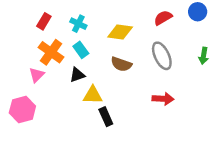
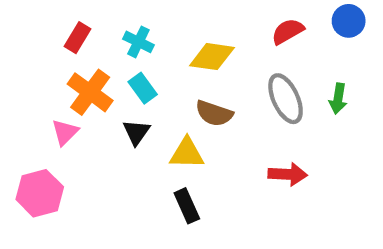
green arrow: (204, 56) -> (338, 99), moved
black triangle: (77, 75) -> (136, 132), turned -35
yellow triangle: (93, 95) -> (187, 153), moved

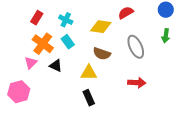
red semicircle: (288, 31) -> (126, 13), moved
green arrow: (338, 99) -> (166, 36), moved
black triangle: (136, 132) -> (56, 66), moved, turned -40

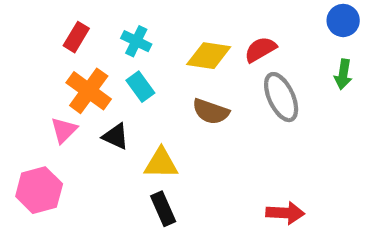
red semicircle: (126, 13) -> (260, 49), moved
yellow triangle: (89, 73) -> (161, 163), moved
red arrow: (137, 83) -> (285, 213), moved
black rectangle: (89, 98) -> (163, 209), moved

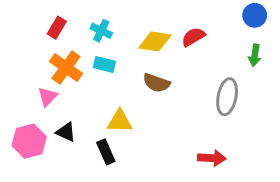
cyan rectangle: (140, 87) -> (104, 64), turned -40
gray ellipse: (281, 97) -> (227, 97), moved, turned 36
black triangle: (116, 136) -> (66, 132), moved
black rectangle: (163, 209) -> (106, 152), moved

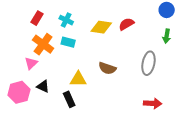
brown semicircle: (156, 83) -> (107, 68), moved
red arrow: (212, 158) -> (153, 103), moved

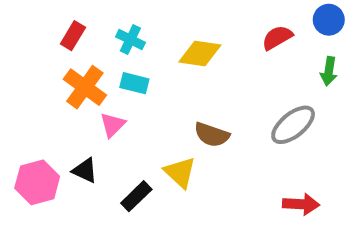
red semicircle: (126, 24) -> (277, 38), moved
pink triangle: (31, 63) -> (113, 125), moved
gray ellipse: (148, 63) -> (293, 125), turned 40
yellow triangle: (78, 79) -> (180, 172), moved, turned 42
black rectangle: (69, 99) -> (136, 196), turned 70

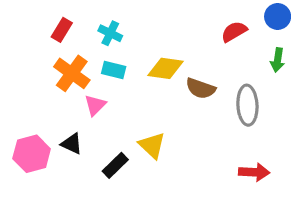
yellow diamond: (200, 53) -> (165, 68), moved
gray ellipse: (293, 125) -> (247, 105), turned -54
brown semicircle: (212, 135) -> (201, 88), moved

